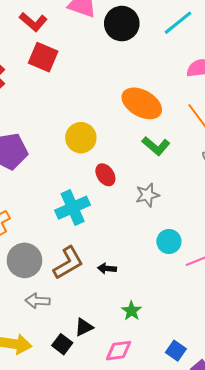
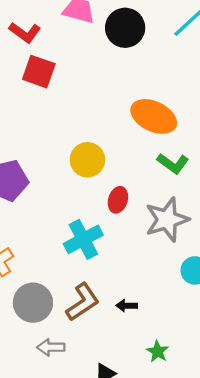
red ellipse: (105, 175) -> (118, 200), turned 55
gray star: (147, 195) -> (167, 219), size x1.6

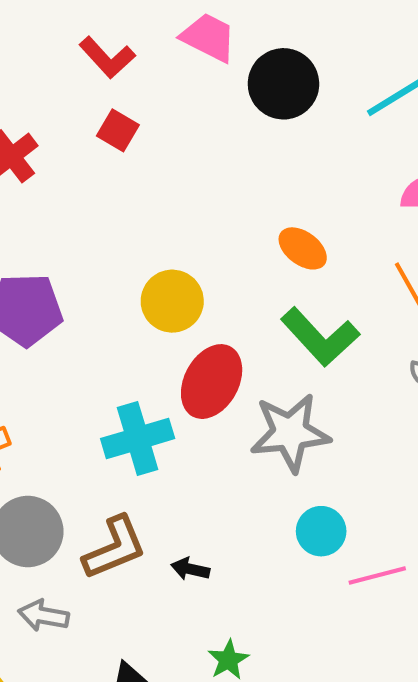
red square: (39, 72) -> (118, 130), size x0.7
orange ellipse: (154, 116) -> (303, 248), size x0.6
green L-shape: (173, 163) -> (320, 337), size x1.4
red ellipse: (118, 200) -> (212, 382), size x1.6

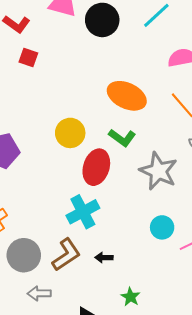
orange ellipse: (303, 248) -> (127, 96), size x1.6
green L-shape: (320, 337) -> (122, 138), moved, size x0.7
gray star: (290, 433) -> (158, 171), moved, turned -30
cyan cross: (138, 439) -> (83, 212), moved

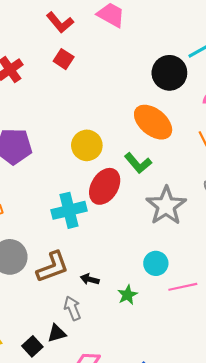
black circle: (102, 20) -> (169, 73), moved
cyan cross: (83, 212) -> (69, 210), moved
gray arrow: (39, 293) -> (72, 308), moved, turned 55
green star: (130, 297) -> (127, 295), moved

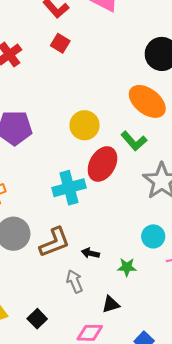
green star: (127, 295) -> (127, 267), turned 30
black triangle: (57, 333) -> (111, 304), moved

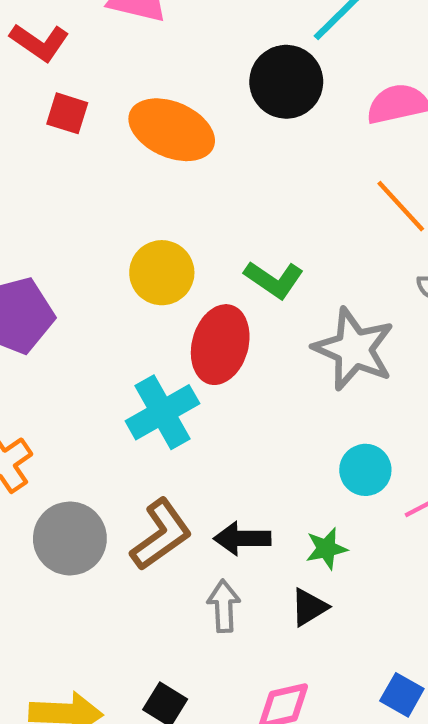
orange ellipse: (147, 101) -> (172, 130), moved
black arrow: (90, 253) -> (242, 538), size x1.4
gray arrow: (75, 281) -> (224, 606), turned 35
black triangle: (111, 304) -> (309, 607), moved

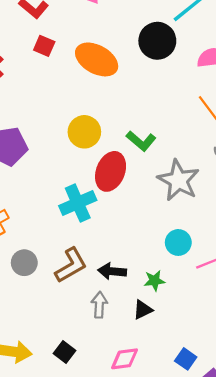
gray circle: (70, 538) -> (24, 263), size x0.7

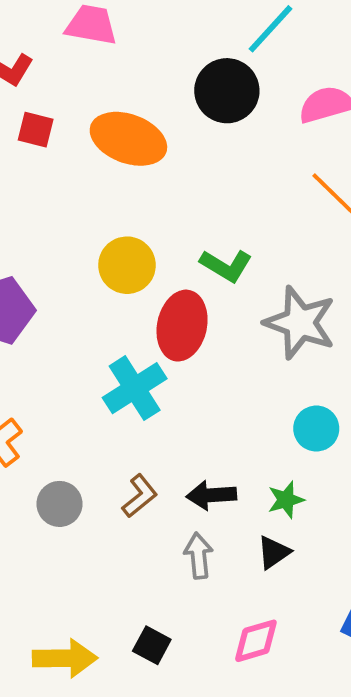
brown L-shape: (71, 265) -> (140, 496), size x0.7

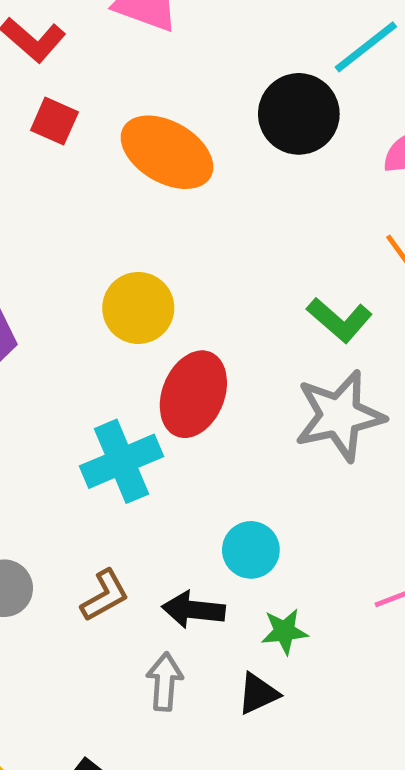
green L-shape: (226, 266) -> (340, 320), moved
gray star: (300, 323) -> (340, 416), turned 30
cyan circle: (316, 429) -> (251, 550), moved

